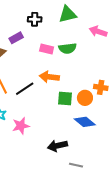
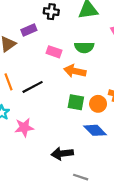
pink rectangle: (47, 49) -> (54, 52), moved
orange arrow: (49, 77) -> (75, 71), moved

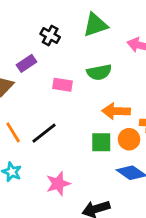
black cross: (51, 12) -> (50, 35), turned 32
orange arrow: (75, 71) -> (116, 111), moved
pink star: (24, 127) -> (58, 184), moved

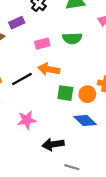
pink rectangle: (63, 85) -> (42, 44), turned -32
orange arrow: (116, 111) -> (49, 69), moved

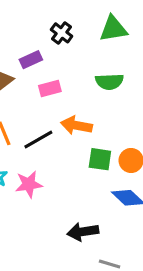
pink rectangle: (42, 44) -> (50, 89), moved
pink star: (27, 120) -> (29, 184), moved

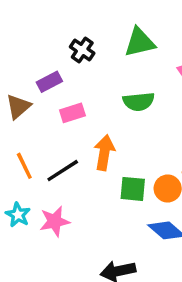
orange arrow: (76, 125) -> (104, 153), turned 92

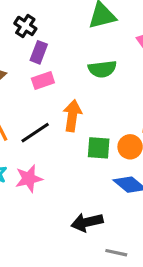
black cross: (82, 50) -> (25, 26), moved
purple rectangle: (49, 82) -> (39, 52), moved, turned -40

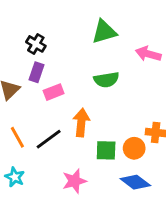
purple rectangle: (39, 52) -> (37, 72), moved
pink star: (29, 179) -> (74, 181), moved

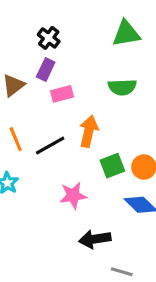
green square: (106, 150) -> (112, 166), turned -30

